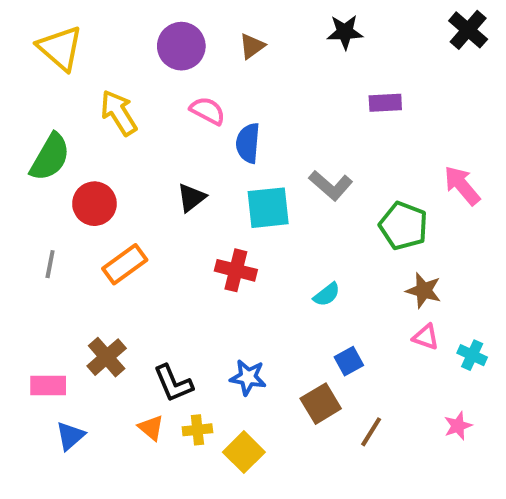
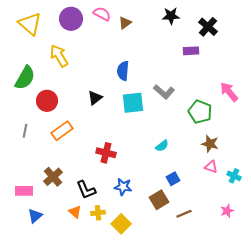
black cross: (468, 30) -> (208, 27), moved
purple circle: (181, 46) -> (71, 19), moved
pink semicircle: (208, 111) -> (102, 14), moved
red cross: (236, 270) -> (106, 153), moved
brown line: (371, 432) -> (184, 214), turned 35

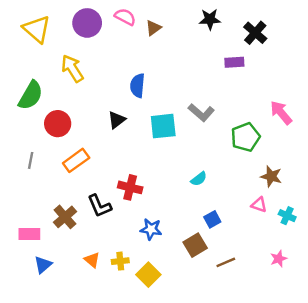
blue semicircle: (123, 71) -> (137, 86), moved
green pentagon: (200, 112) -> (245, 137), turned 30
brown star: (210, 144) -> (271, 176), moved
black L-shape: (86, 190) -> (99, 206), moved

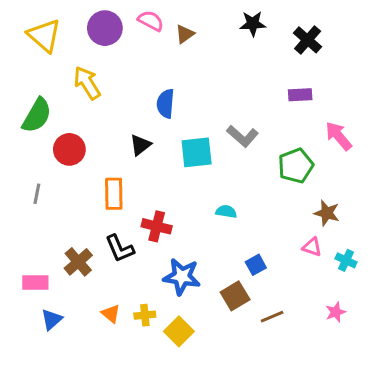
purple rectangle: (234, 62) -> (300, 95), moved
orange rectangle: (76, 160) -> (114, 194), moved, turned -55
cyan semicircle: (199, 179) -> (226, 212), moved, turned -133
blue star: (151, 229) -> (182, 277), size x1.4

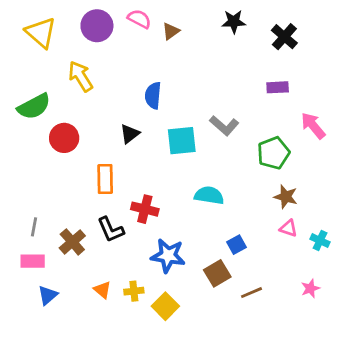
green semicircle: (37, 115) -> (34, 106), turned 32
gray line: (37, 194) -> (34, 227), moved
cyan semicircle: (226, 212) -> (209, 195), size x1.5
brown star: (327, 213) -> (286, 197), moved

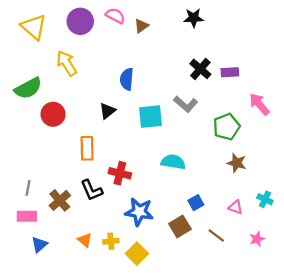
black cross: (284, 37) -> (200, 69), moved
pink triangle: (288, 228) -> (236, 207), moved
brown line: (252, 293) -> (216, 236), moved, turned 60

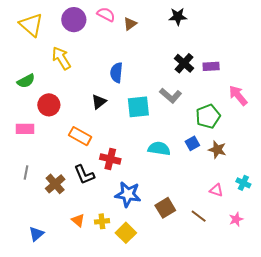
green semicircle: (28, 88) -> (26, 81), size x0.7
orange rectangle: (87, 148) -> (80, 136), turned -60
blue square: (196, 203) -> (192, 143), moved
pink rectangle: (27, 216) -> (25, 129), moved
blue triangle: (39, 245) -> (36, 234), moved

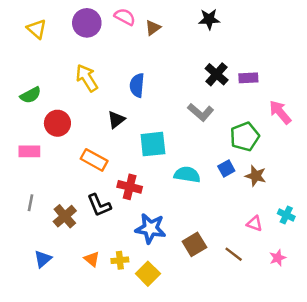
yellow triangle: (31, 25) -> (37, 29), size x0.7
yellow arrow: (61, 58) -> (87, 78), moved
cyan square: (138, 107) -> (153, 144), moved
blue triangle: (36, 234) -> (43, 259), moved

